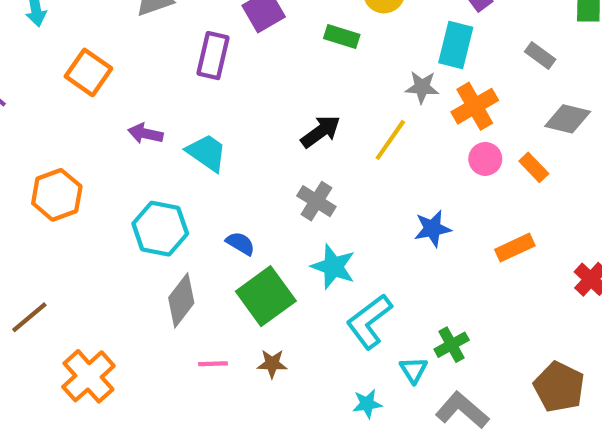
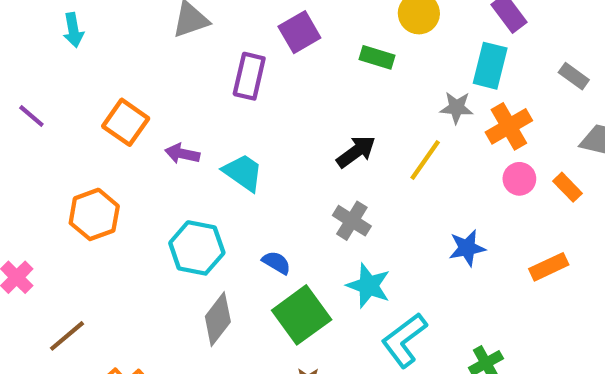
orange square: (88, 72) -> (126, 122), moved

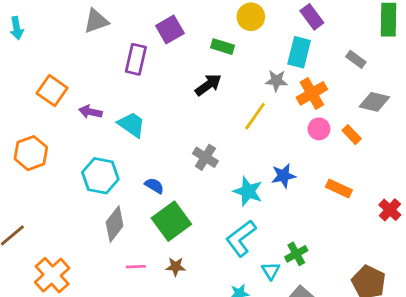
black arrow: (356, 152) -> (208, 85), moved
orange rectangle: (549, 267) -> (339, 189), turned 50
cyan star: (369, 286) -> (248, 191), moved

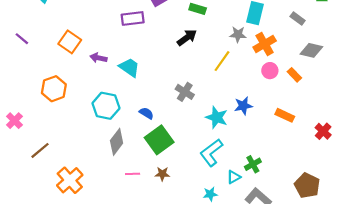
purple rectangle: (136, 59) -> (133, 18), turned 70
cyan triangle: (271, 271) -> (234, 177), turned 32

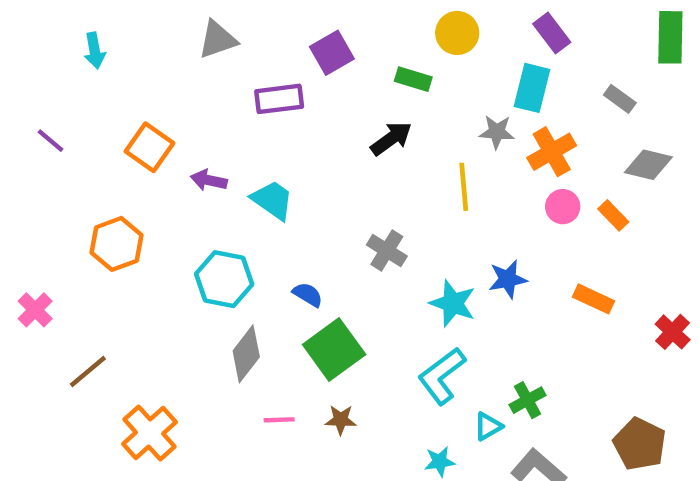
yellow line: (222, 61) -> (464, 187), turned -40

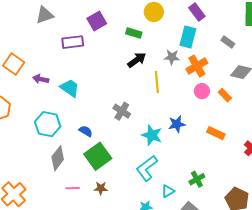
black arrow: (391, 138) -> (137, 60), moved
green cross: (528, 400) -> (197, 179), moved

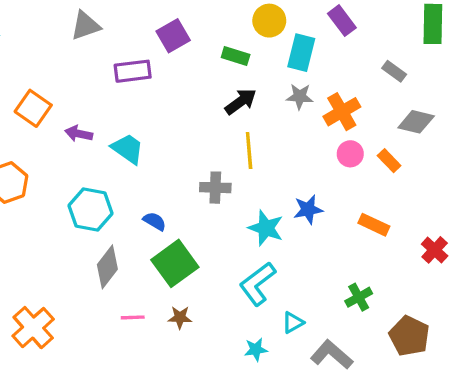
cyan rectangle: (188, 37) -> (301, 53), moved
yellow line: (157, 82) -> (249, 150), moved
gray cross: (122, 111) -> (215, 188), turned -30
green cross: (197, 179) -> (359, 297), moved

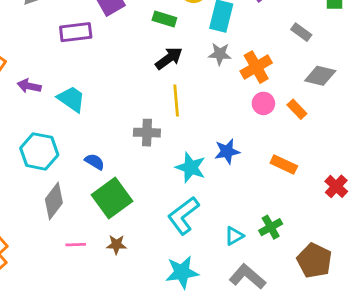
cyan triangle: (293, 323) -> (234, 236), moved
cyan star: (256, 349) -> (182, 272), size x1.6

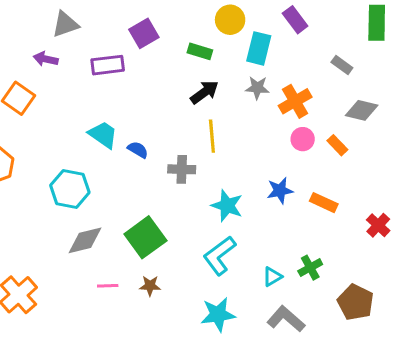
purple arrow: (29, 86) -> (46, 59), moved
blue star: (227, 151) -> (280, 190), moved
blue semicircle: (95, 162) -> (138, 150), moved
gray diamond: (54, 201) -> (85, 240), turned 39

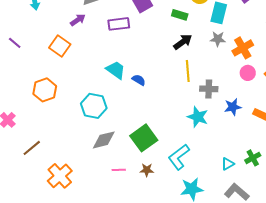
purple arrow: (46, 59) -> (78, 20), turned 133
gray cross: (182, 169) -> (209, 89), moved
cyan L-shape: (220, 255) -> (179, 157), moved

